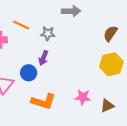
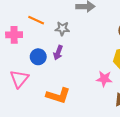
blue circle: (29, 73) -> (38, 57), moved
pink star: (83, 97) -> (104, 79), moved

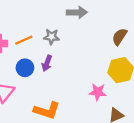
orange line: (36, 20) -> (24, 40), moved, turned -49

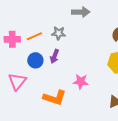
pink star: (98, 92) -> (81, 82), moved

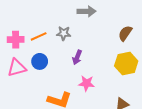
purple arrow: (55, 56) -> (77, 57), moved
pink triangle: (17, 82) -> (17, 68), moved, turned 36

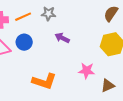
purple arrow: (77, 57) -> (62, 38), turned 96
pink star: (87, 83) -> (87, 71), moved

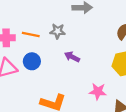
orange line: (23, 17) -> (31, 34), turned 35

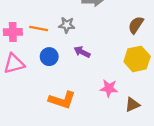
blue circle: (32, 61) -> (49, 57), moved

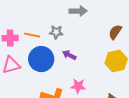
blue circle: (49, 57) -> (41, 59), size x1.6
pink star: (109, 88) -> (78, 86), moved

